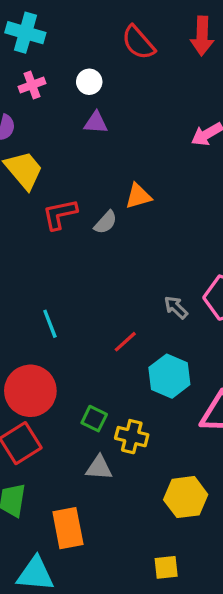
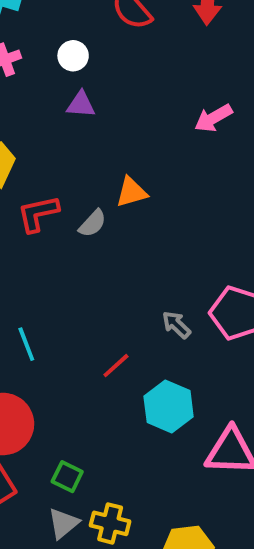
green square: (94, 419) -> (67, 477), moved
yellow cross: (132, 437) -> (110, 523), moved
gray triangle: (99, 468) -> (63, 523), moved, turned -44

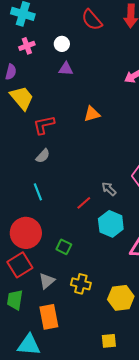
gray semicircle: (93, 223) -> (43, 156), moved
gray arrow: (176, 325) -> (109, 189), moved
green square: (67, 477) -> (64, 247), moved
gray triangle: (63, 523) -> (47, 281), moved

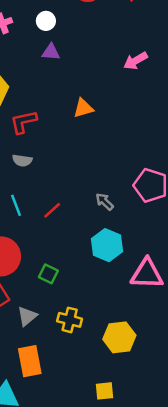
gray semicircle: (43, 156) -> (22, 160), turned 56
red line: (84, 203) -> (52, 210), moved

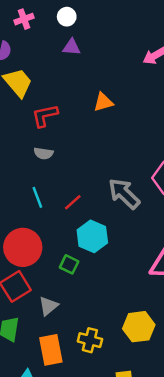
gray arrow: (104, 202) -> (124, 194), size x1.8
cyan hexagon: (107, 245) -> (92, 236), moved
yellow cross: (70, 320) -> (90, 340), moved

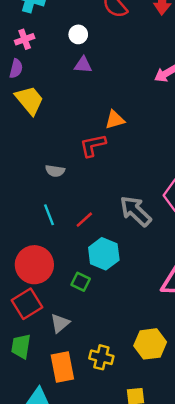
pink cross: (24, 19) -> (25, 39), moved
red L-shape: (45, 116) -> (93, 145), moved

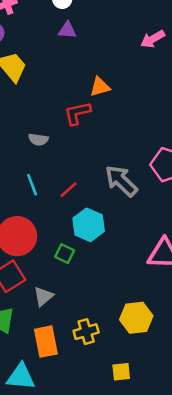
yellow cross: (101, 357) -> (86, 332), turned -30

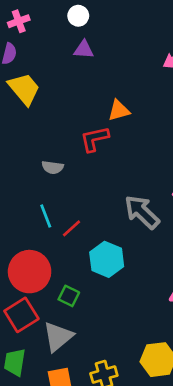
red line: (68, 190) -> (71, 228), moved
green square: (65, 254) -> (69, 296), moved
gray triangle: (43, 296) -> (58, 337), size x1.4

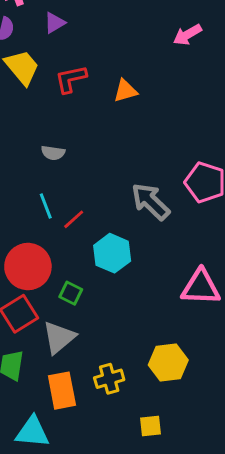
purple triangle: (84, 50) -> (55, 23), moved, turned -35
red L-shape: (94, 139) -> (71, 79), moved

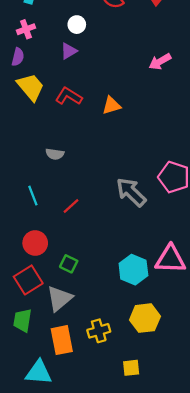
purple triangle: (55, 23) -> (69, 51), moved
red L-shape: (71, 79) -> (69, 96), turned 44
cyan line: (46, 206) -> (33, 196), moved
cyan hexagon: (112, 253) -> (133, 270), moved
red circle: (28, 267) -> (35, 243), size x0.7

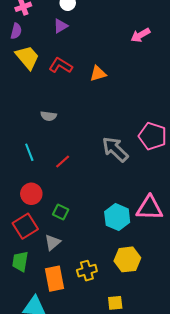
gray triangle: (59, 298) -> (53, 242), size x0.7

